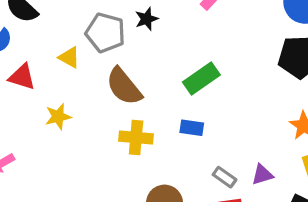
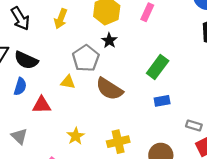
gray pentagon: (105, 33) -> (86, 58), turned -30
yellow star: (58, 117) -> (76, 136), moved
yellow cross: (136, 138) -> (118, 142), moved

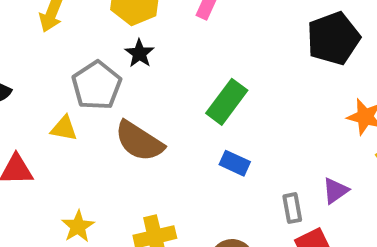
blue rectangle: (162, 101) -> (235, 163), turned 35
gray rectangle: (194, 126) -> (292, 208), turned 63

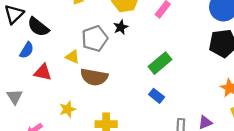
brown semicircle: (139, 141) -> (94, 77), moved, turned -36

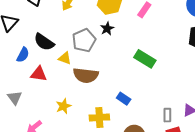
black semicircle: (38, 27) -> (44, 42), moved
green rectangle: (160, 63) -> (145, 59), turned 75
blue rectangle: (157, 96) -> (124, 99), moved

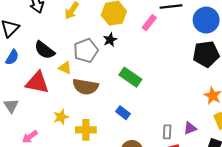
blue semicircle: (23, 55) -> (12, 57), moved
green rectangle: (145, 59) -> (130, 77), moved
red triangle: (39, 74) -> (37, 83), size x1.4
yellow cross: (99, 117) -> (86, 130), moved

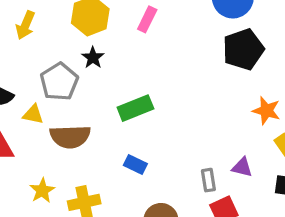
green rectangle: (130, 77) -> (135, 108), turned -45
purple triangle: (190, 128) -> (242, 167), turned 48

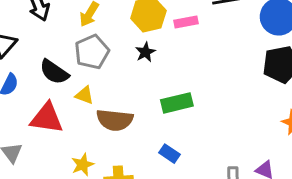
pink rectangle: (147, 19) -> (186, 22), moved, turned 45
gray pentagon: (59, 82) -> (92, 52), moved

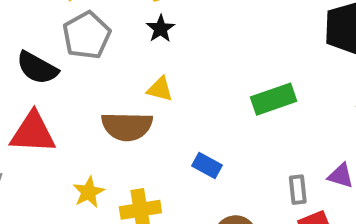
yellow triangle: (84, 95) -> (160, 89), moved
green rectangle: (177, 103) -> (274, 99), moved

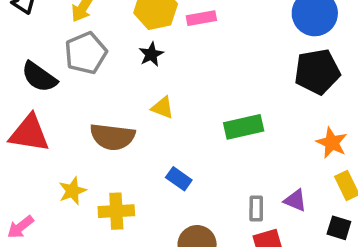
yellow triangle: (160, 89) -> (163, 108), moved

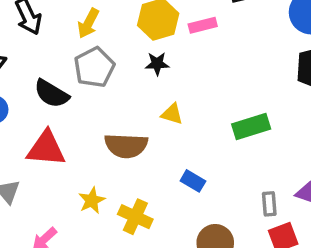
black star: (151, 54) -> (157, 64), turned 30
yellow cross: (116, 211) -> (135, 217), turned 32

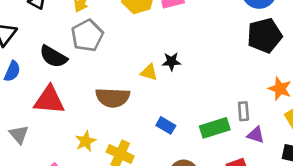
black star: (157, 64) -> (171, 61), moved
green rectangle: (251, 126) -> (215, 128), moved
gray rectangle: (269, 204) -> (243, 111), moved

